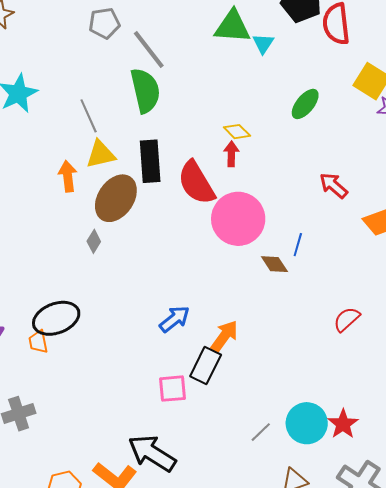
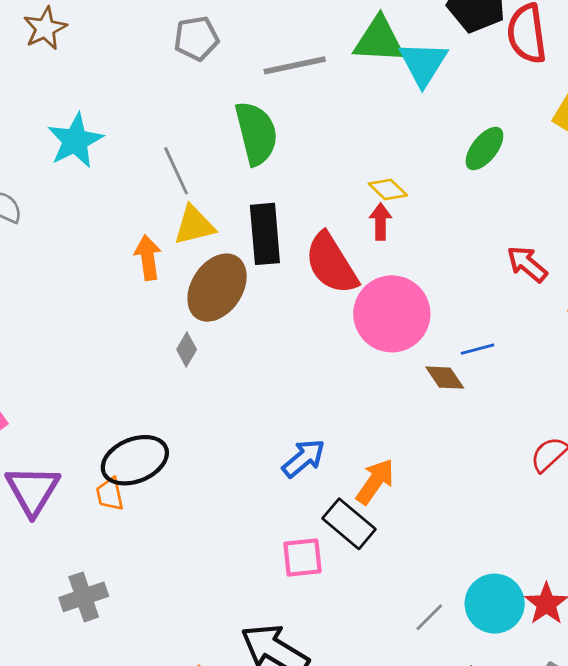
cyan triangle: (263, 44) -> (423, 63), size x1.6
gray line: (149, 50) -> (295, 65), moved, turned -63
blue line: (298, 245) -> (478, 349), turned 60
black rectangle: (206, 366) -> (349, 524), turned -75

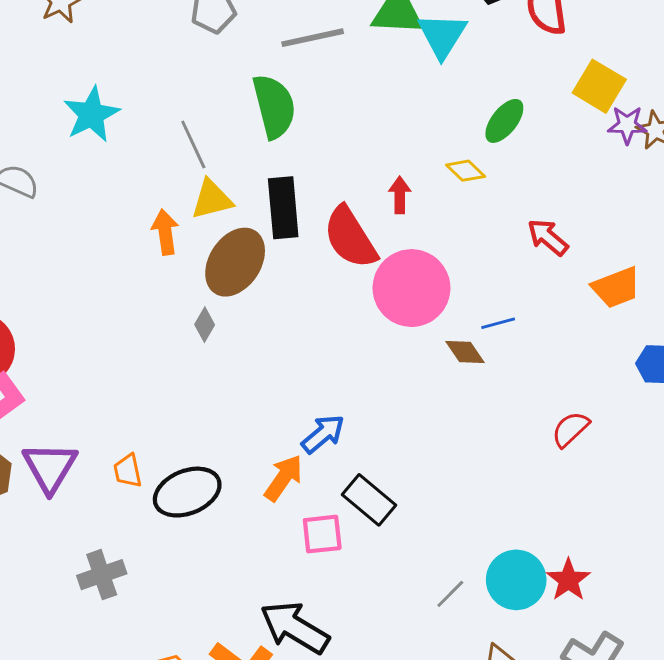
yellow diamond: (388, 189) -> (466, 171), moved
black ellipse: (135, 460) -> (187, 492), moved
orange arrow: (375, 481) -> (284, 478), moved

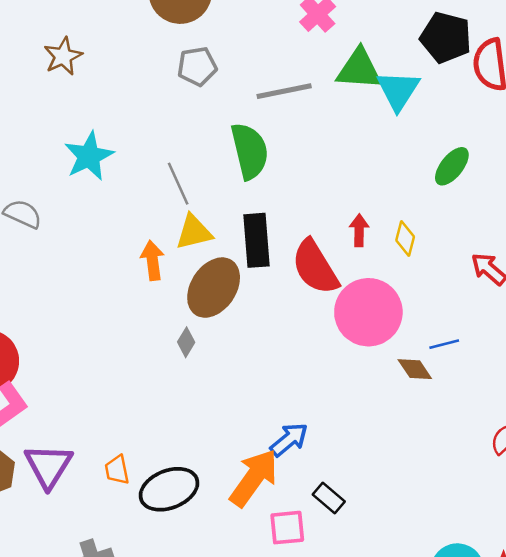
yellow diamond: (466, 171) -> (405, 238), moved, turned 60
orange arrow: (284, 478) -> (254, 478), size x1.4
black rectangle: (369, 500) -> (329, 498), size x0.7

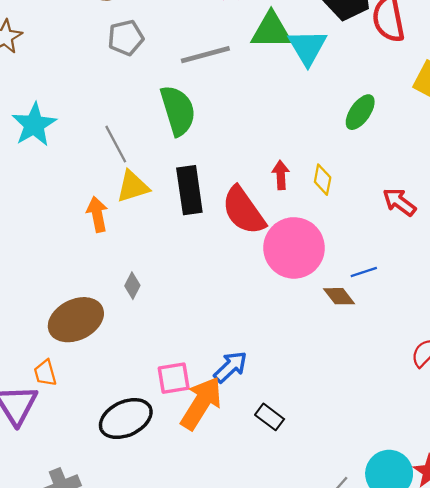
brown ellipse: (214, 288) -> (76, 320), moved, turned 34
orange trapezoid: (117, 470) -> (45, 373), moved
pink square: (287, 528) -> (174, 378), moved

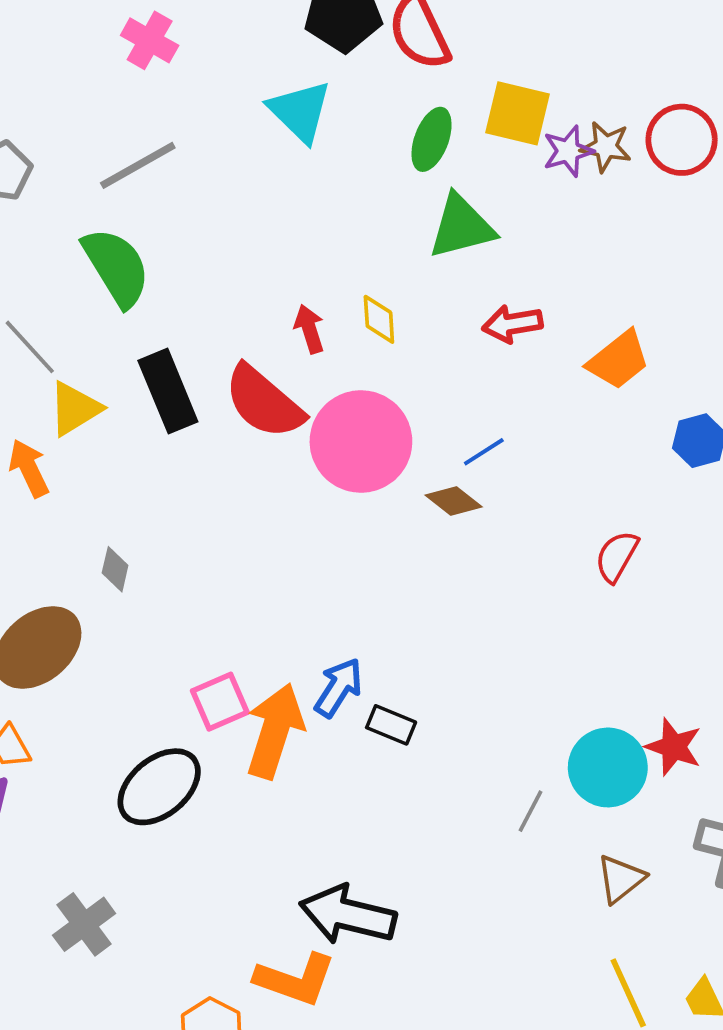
green triangle: (271, 31) -> (462, 227), moved
green ellipse: (360, 112) -> (432, 139), moved
red arrow: (399, 202) -> (512, 324), turned -32
blue arrow: (230, 367) -> (339, 688), moved

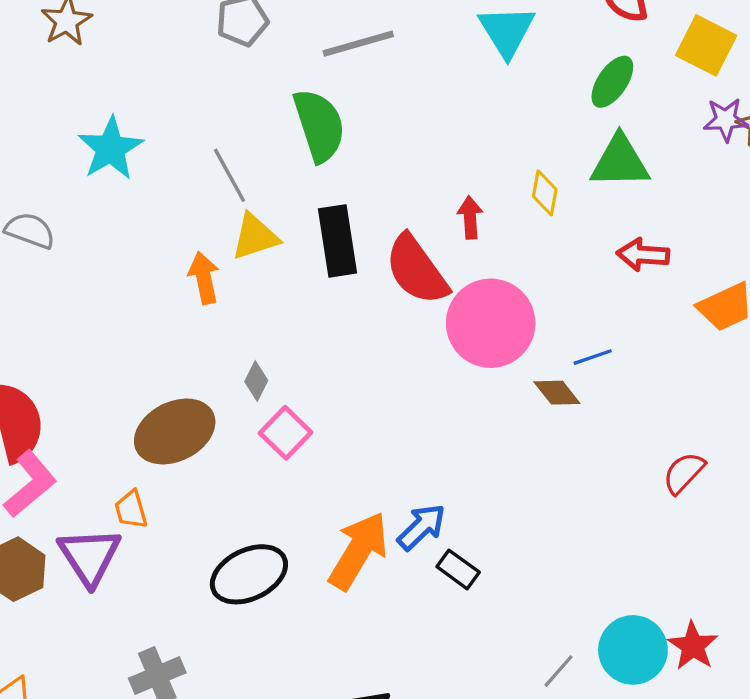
yellow square: (518, 113) -> (706, 45), moved
yellow diamond: (379, 319) -> (545, 193), moved
pink square: (220, 702) -> (286, 433), moved, turned -36

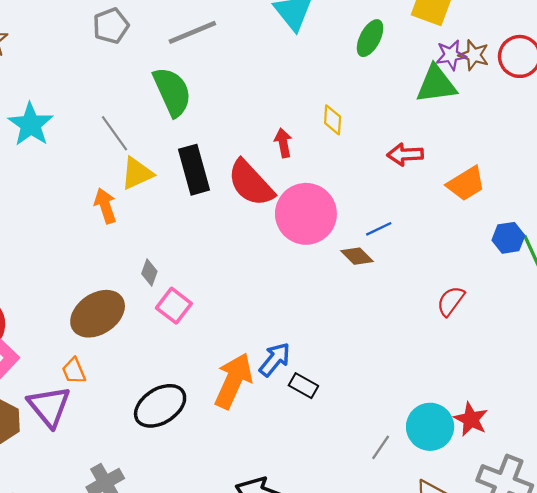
green triangle: (620, 162) -> (436, 84), moved

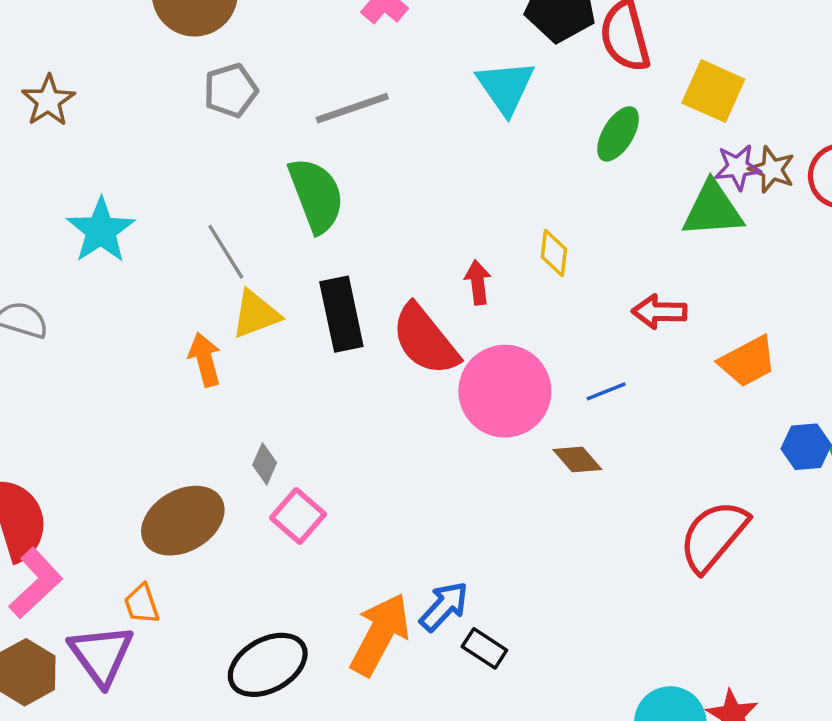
blue line: (379, 229) -> (606, 391), moved
red semicircle: (451, 301) -> (713, 536), size x1.6

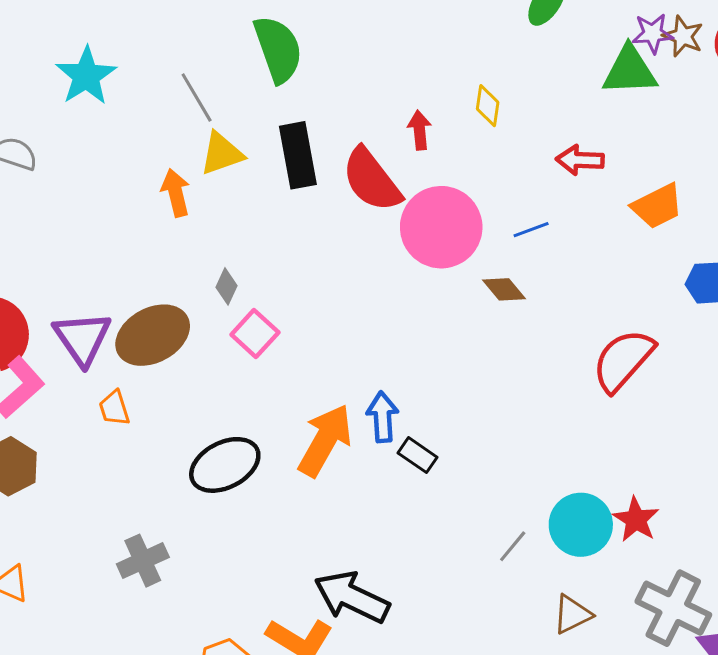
blue arrow: (444, 606) -> (383, 417), turned -48
purple triangle: (101, 655) -> (82, 338), moved

